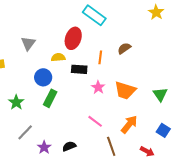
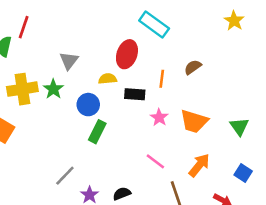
green star: (16, 102) -> (53, 89), moved

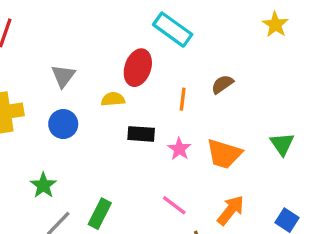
green star: (53, 89) -> (43, 185), moved
black rectangle: (135, 94) -> (141, 134), moved
blue circle: (88, 105) -> (63, 124), moved
green triangle: (239, 126) -> (282, 144), moved
green rectangle: (97, 132) -> (100, 214), moved

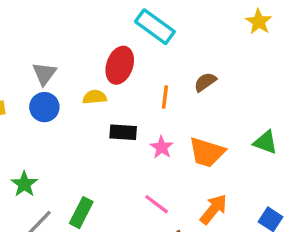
blue circle: (63, 124) -> (44, 107), moved
green triangle: (282, 144) -> (265, 142), turned -35

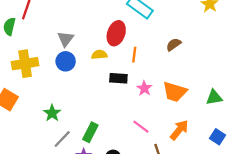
orange line: (165, 97) -> (134, 55), moved
green triangle: (265, 142) -> (214, 97), moved, turned -30

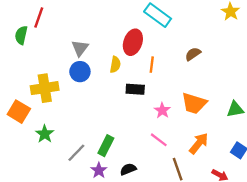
yellow semicircle: (99, 55) -> (115, 65), turned 105
yellow cross: (25, 64) -> (45, 88), moved
pink star: (144, 88) -> (162, 110), moved
green star: (52, 113) -> (45, 134), moved

